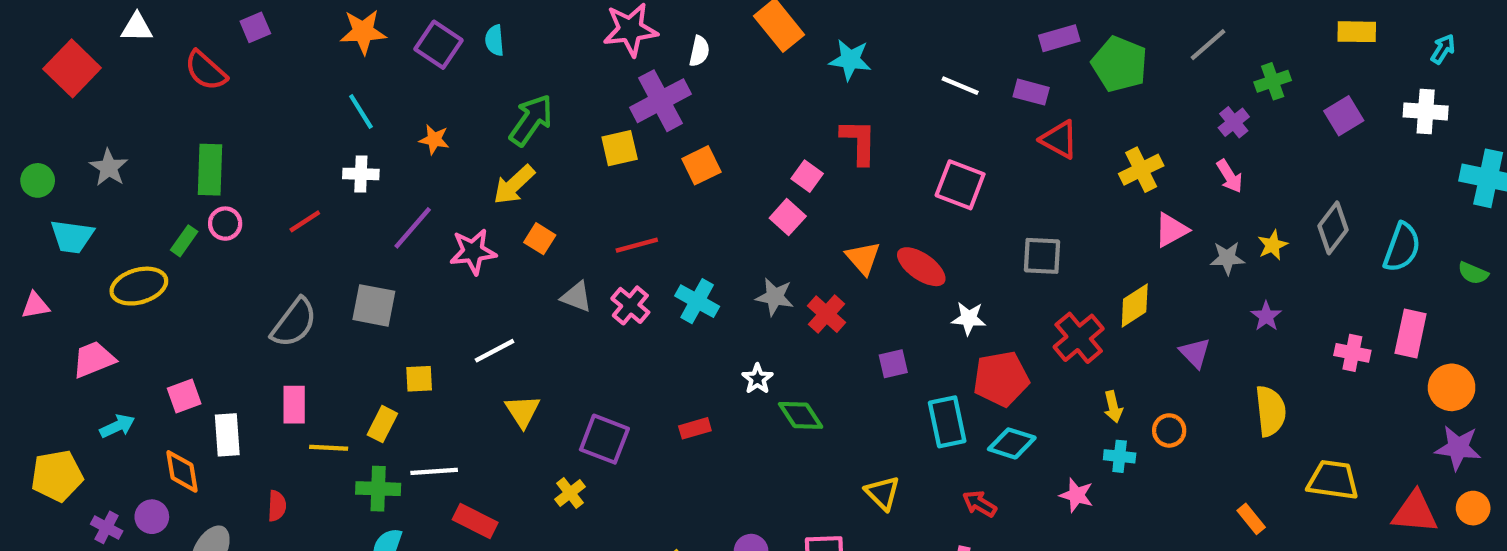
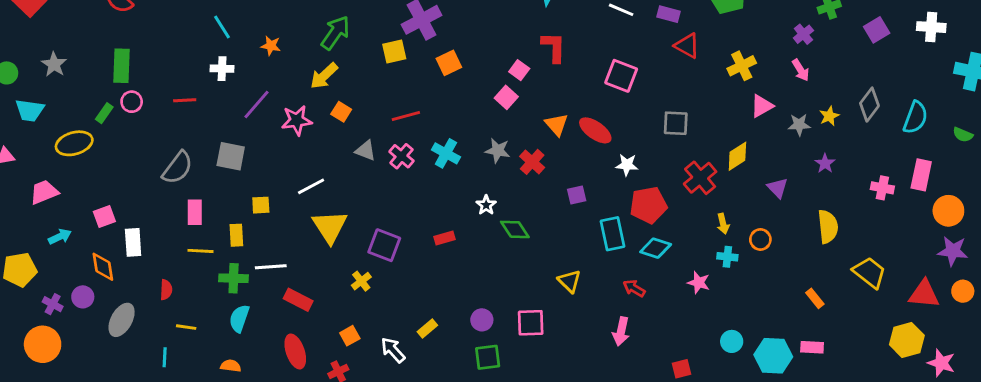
red line: (305, 221) -> (185, 100), turned 30
pink rectangle: (294, 405) -> (195, 212), moved
yellow triangle: (523, 411) -> (330, 227), size x1.5
yellow rectangle: (382, 424) -> (236, 235), turned -30
yellow trapezoid: (1333, 480) -> (869, 273), turned 30

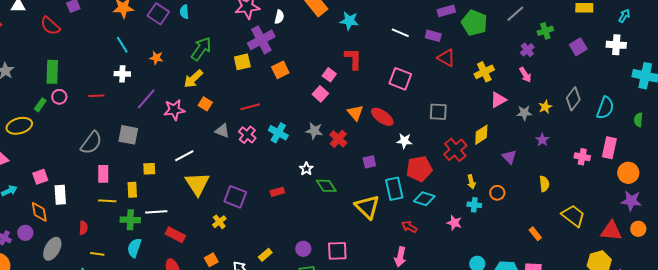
green semicircle: (963, 135) -> (638, 120), turned 72
yellow semicircle: (828, 227) -> (544, 184), size x0.7
yellow triangle: (569, 281) -> (367, 207), moved, size x1.5

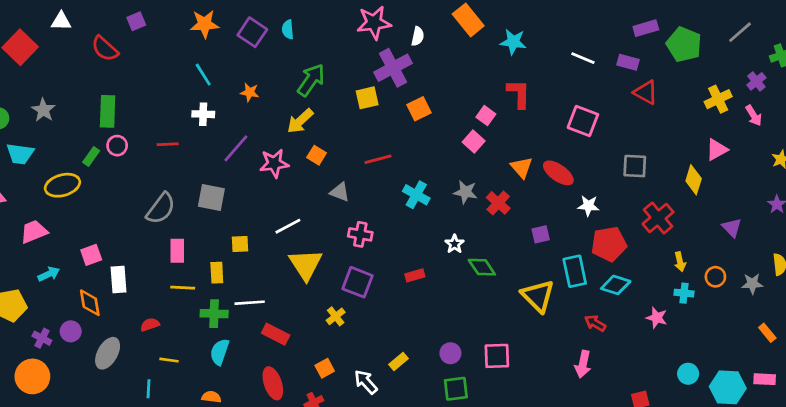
yellow cross: (484, 72) -> (718, 99), moved
gray star: (524, 113) -> (752, 284), moved
pink cross: (247, 135) -> (360, 234), moved, turned -30
yellow diamond: (481, 135) -> (694, 180), moved, turned -40
red semicircle: (83, 228) -> (150, 325), turned -112

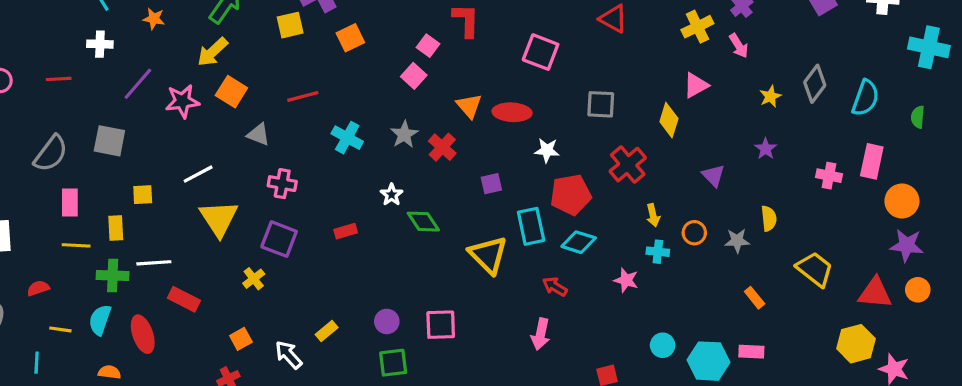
orange square: (317, 155) -> (231, 92), size x1.4
red ellipse: (558, 173) -> (512, 112), turned -32
gray star: (465, 192) -> (404, 134), turned 30
cyan semicircle: (220, 352) -> (100, 320), moved
red ellipse: (273, 383) -> (143, 334), moved

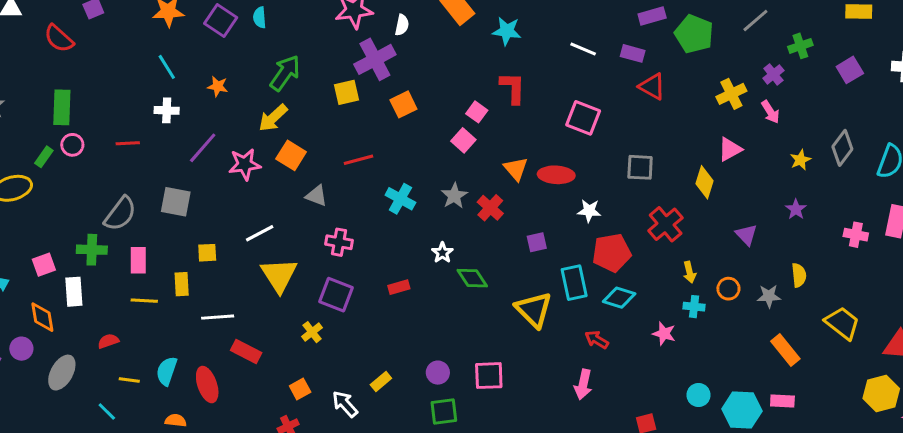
green cross: (113, 275) -> (92, 250), moved
orange rectangle: (755, 298) -> (785, 350), size x1.5
cyan line: (37, 363) -> (107, 411), turned -48

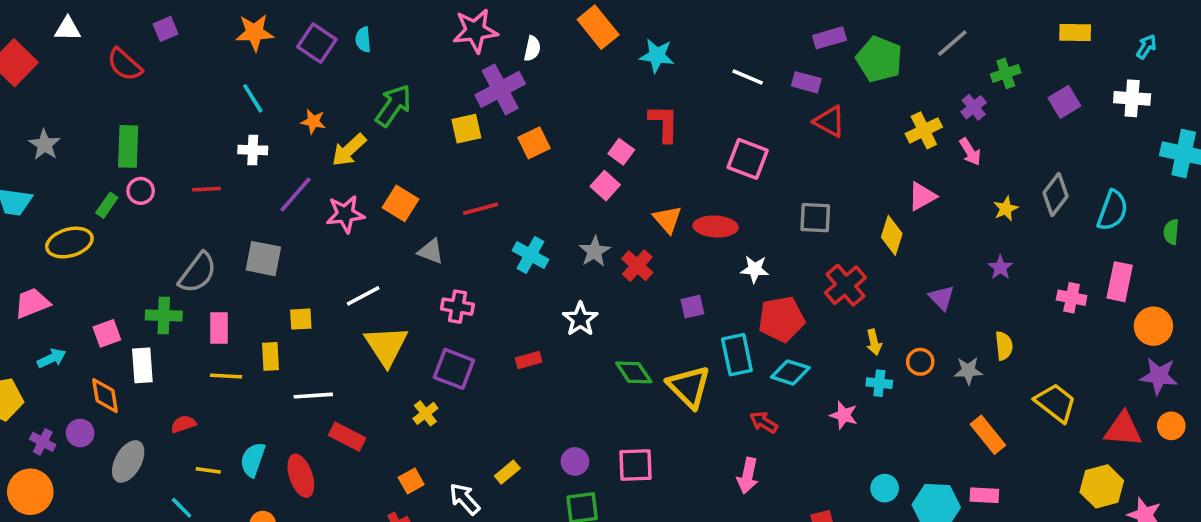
yellow arrow: (273, 118) -> (349, 150), moved
white star: (442, 253) -> (580, 319), size x1.4
green diamond: (472, 278) -> (634, 372), moved

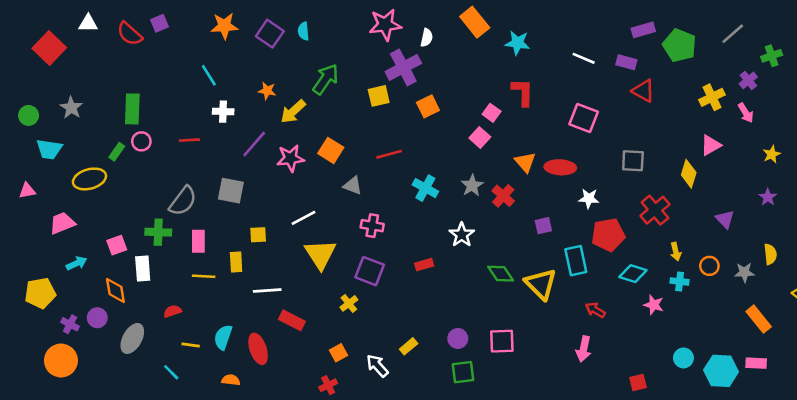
red semicircle: (125, 65) -> (130, 34), moved
cyan line: (253, 98) -> (209, 75), moved
cyan diamond: (790, 372) -> (633, 274), moved

